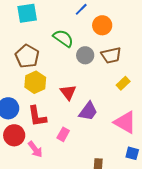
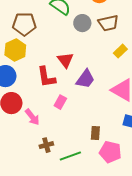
brown pentagon: (27, 56) -> (24, 24), turned -30
yellow hexagon: (35, 82) -> (15, 50), moved
red L-shape: (37, 116) -> (46, 77), moved

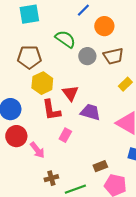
yellow hexagon: (15, 50) -> (42, 83), moved
purple trapezoid: (85, 79) -> (90, 112), turned -110
brown rectangle: (95, 133) -> (100, 166), turned 64

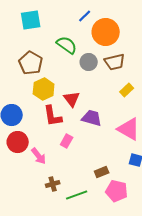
orange circle: (104, 26) -> (106, 32), size x1.4
brown pentagon: (29, 57) -> (31, 63), turned 30

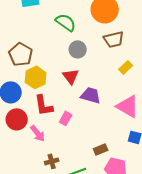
gray circle: (89, 62) -> (78, 49), moved
brown pentagon: (31, 63) -> (21, 54), moved
yellow hexagon: (44, 89) -> (36, 77), moved
red L-shape: (53, 116) -> (44, 105), moved

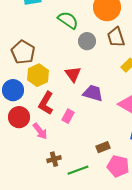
brown trapezoid: (114, 39) -> (116, 37), turned 85
gray circle: (78, 49) -> (87, 41), moved
red L-shape: (44, 105) -> (46, 103), turned 40

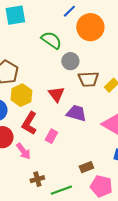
brown trapezoid: (116, 37) -> (88, 79), moved, turned -75

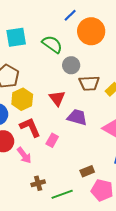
cyan square: (15, 15) -> (16, 37), moved
red L-shape: (29, 123) -> (30, 127), turned 125

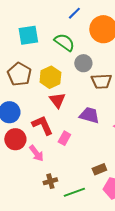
blue line: (70, 15) -> (74, 13), moved
red triangle: (57, 98) -> (57, 100), moved
yellow hexagon: (22, 99) -> (50, 77), moved

